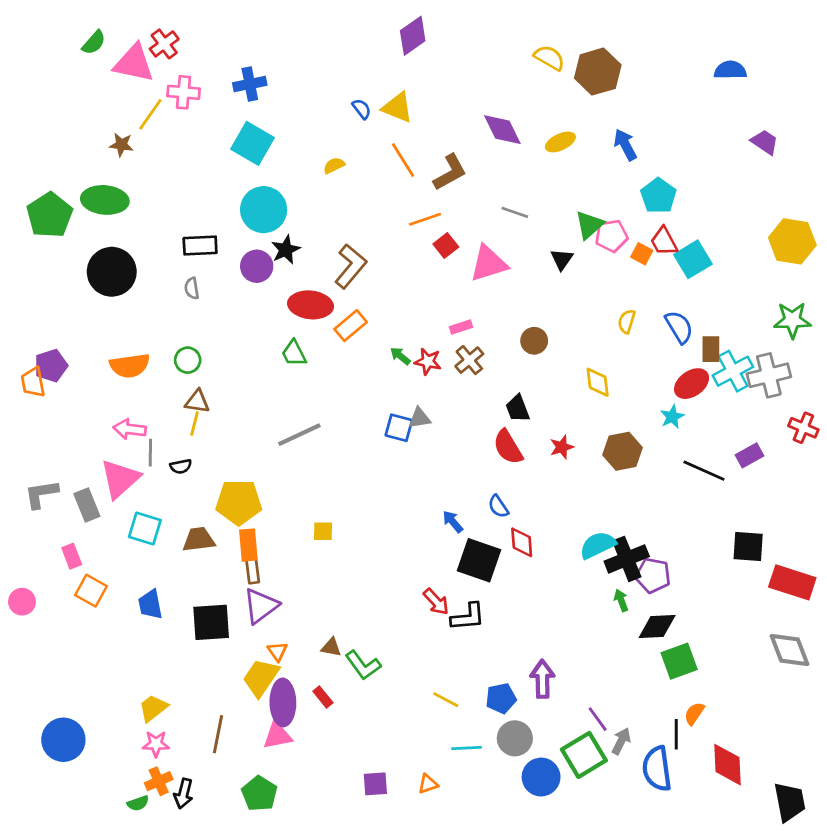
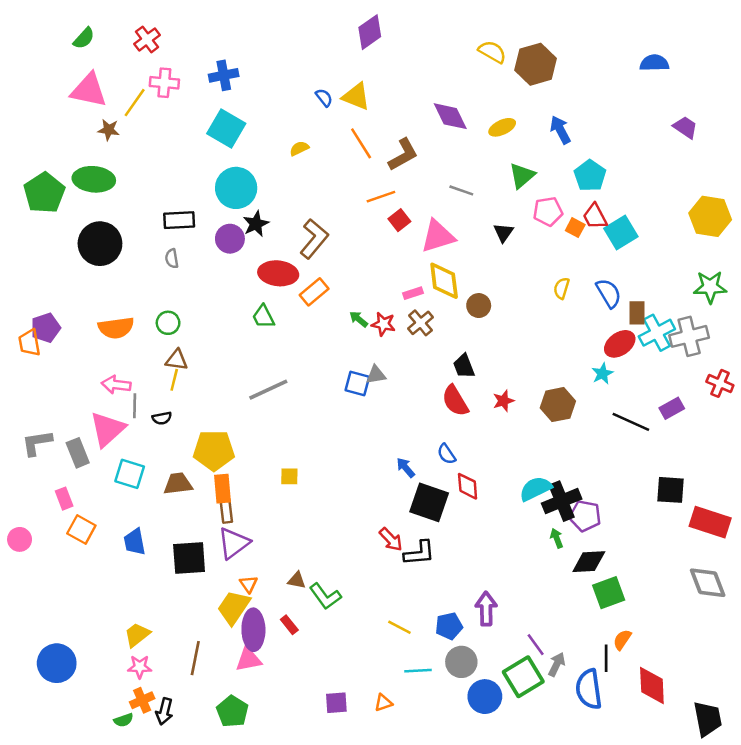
pink triangle: (134, 63) -> (89, 90), moved
green triangle: (589, 225) -> (522, 176), moved
yellow diamond: (598, 382) -> (444, 281), moved, size x1.4

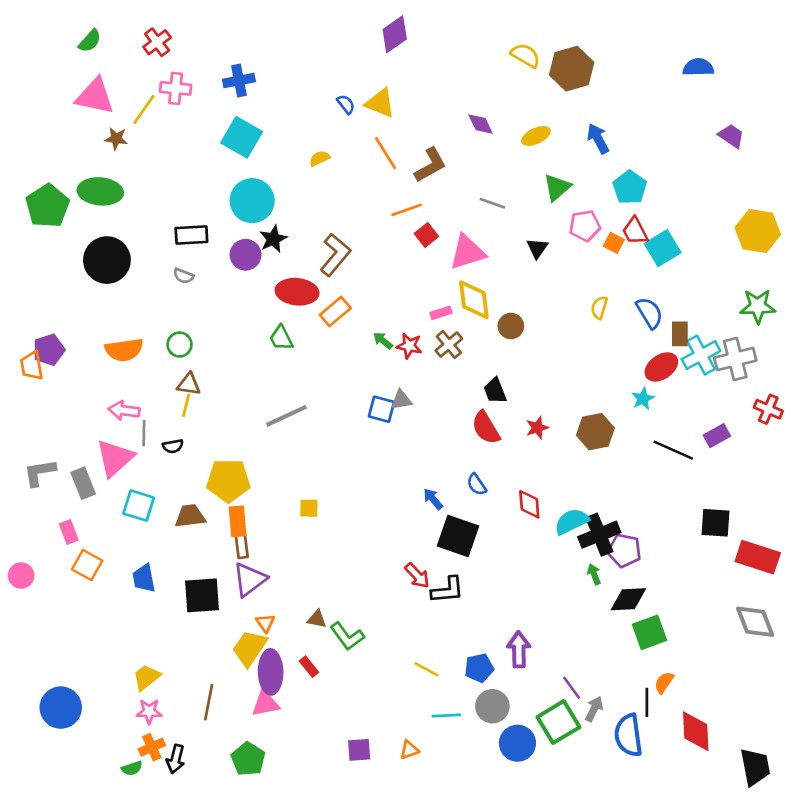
purple diamond: (450, 116) -> (481, 124), size x0.7
gray semicircle: (172, 258) -> (183, 276), turned -60
red diamond: (468, 486) -> (529, 504), moved

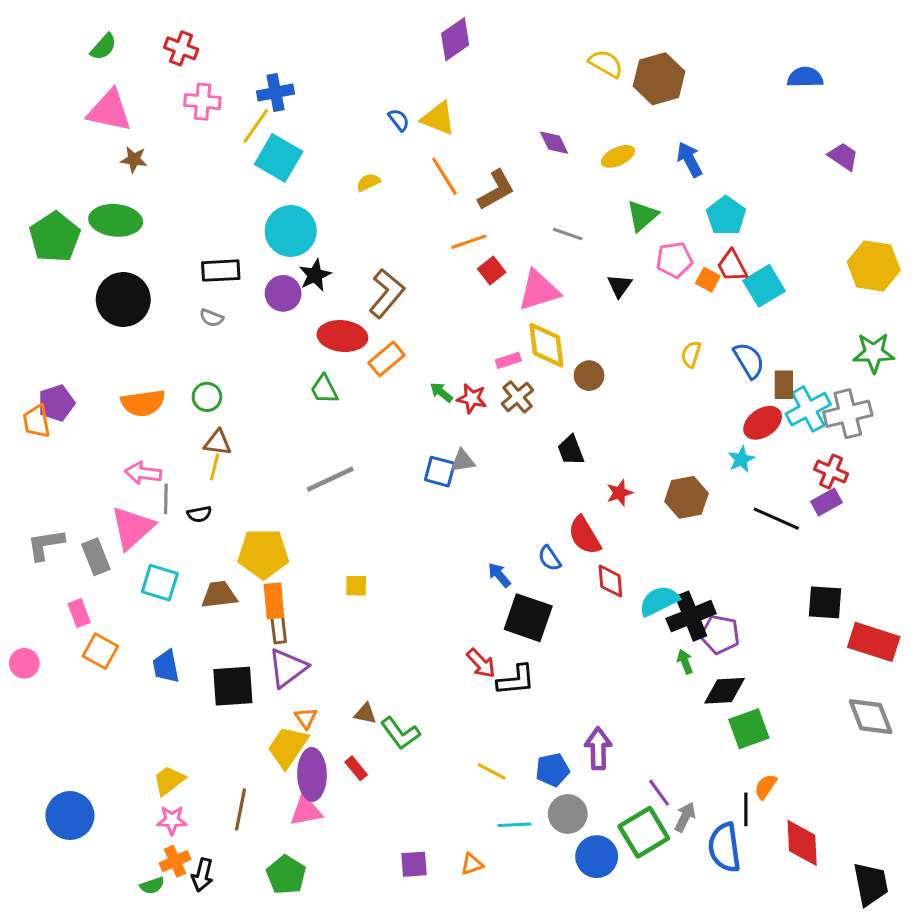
red cross: (157, 42) -> (181, 48), turned -32
yellow line: (144, 110) -> (256, 126), moved
red cross: (768, 409) -> (831, 472), moved
red semicircle: (486, 428) -> (584, 535), moved

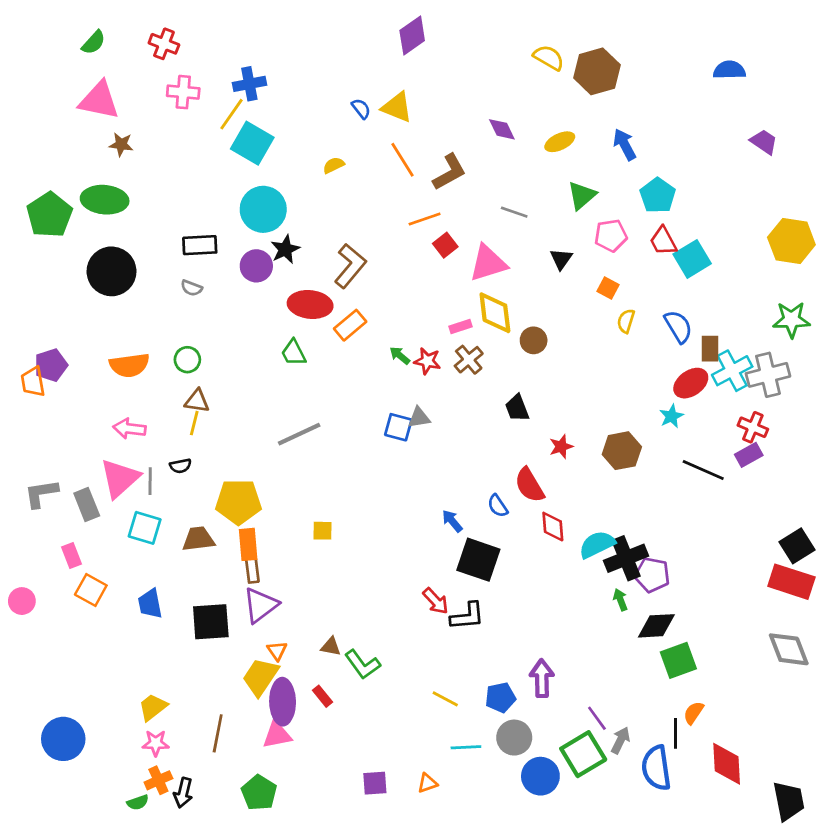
orange square: (708, 280) -> (608, 288), moved
gray line: (166, 499) -> (150, 481), moved
black square: (825, 602) -> (797, 546), moved, turned -36

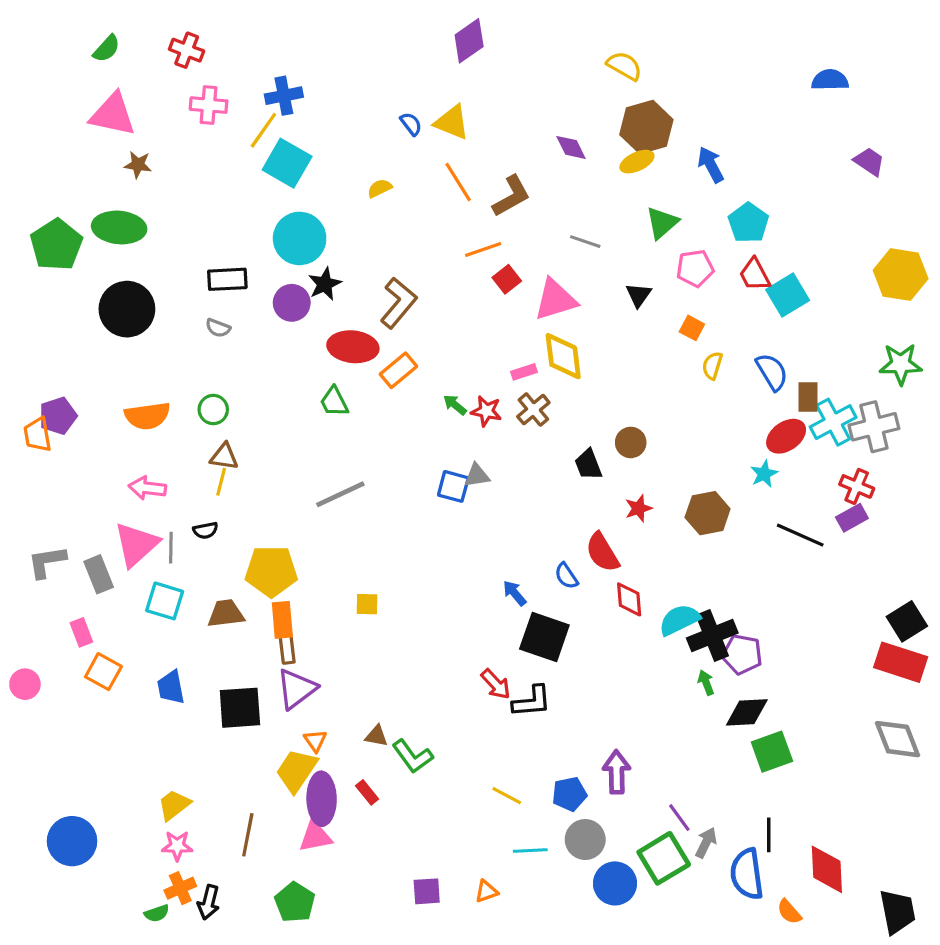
brown hexagon: (597, 71) -> (646, 127), moved
brown circle: (534, 340) -> (631, 442), moved
orange semicircle: (694, 713) -> (789, 912), moved, turned -75

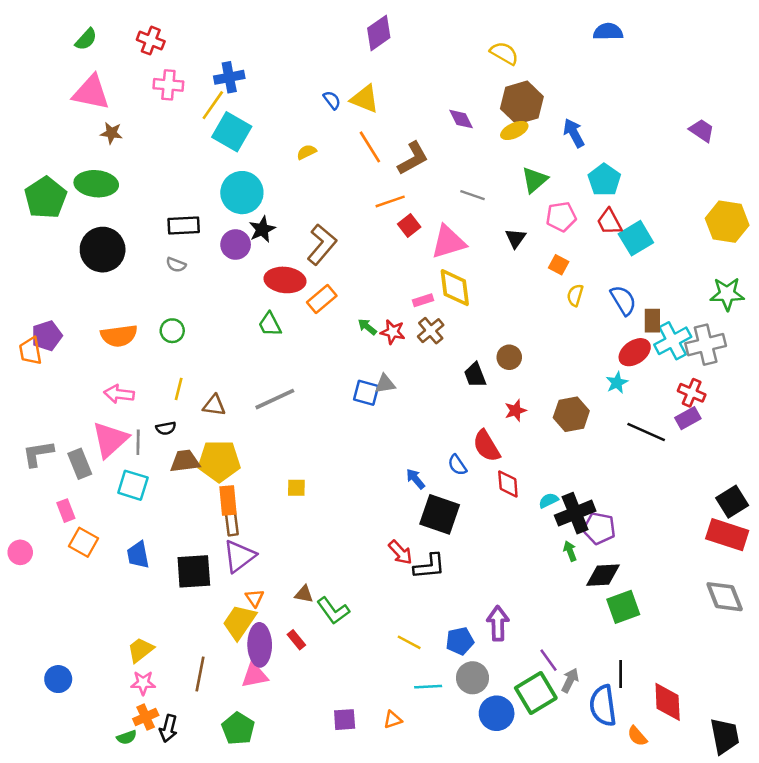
blue semicircle: (830, 80) -> (608, 32), moved
brown triangle: (224, 457) -> (214, 405), moved
brown trapezoid: (226, 614) -> (185, 461), moved
cyan semicircle: (679, 620) -> (549, 500), size x0.6
blue circle: (72, 841) -> (58, 679), size x0.7

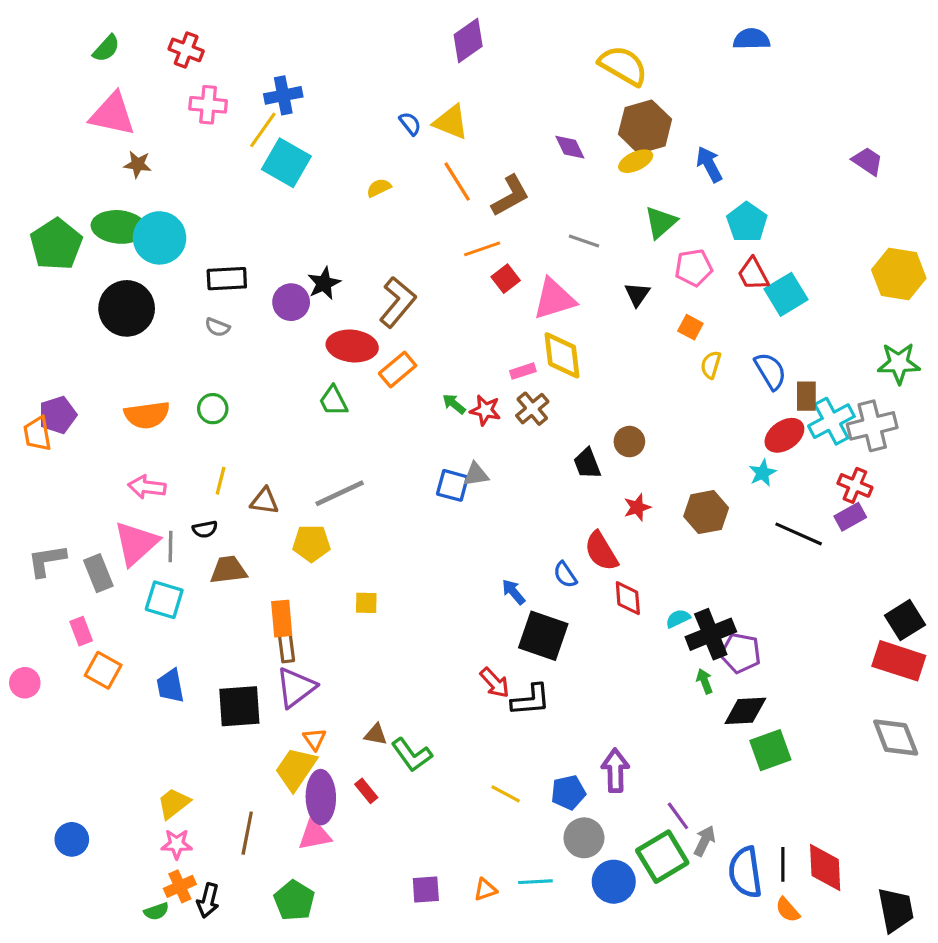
yellow semicircle: (504, 53) -> (623, 66), size x1.4
cyan circle: (242, 193) -> (159, 238), moved
yellow pentagon: (219, 461) -> (311, 543), moved, size x0.7
black line: (621, 674) -> (783, 864), moved
cyan line: (428, 687) -> (535, 882), moved

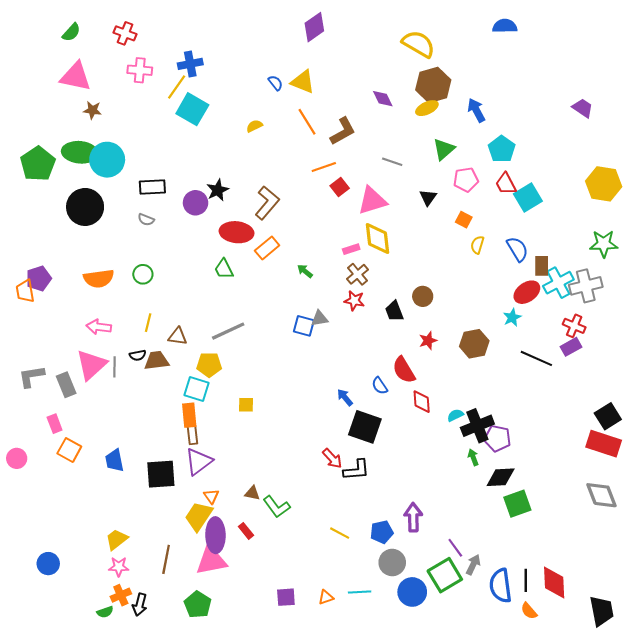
red star: (485, 410) -> (354, 301), moved
brown trapezoid: (228, 570) -> (157, 361), moved
cyan square: (164, 600) -> (197, 389), moved
pink triangle: (315, 835) -> (211, 560), size x1.4

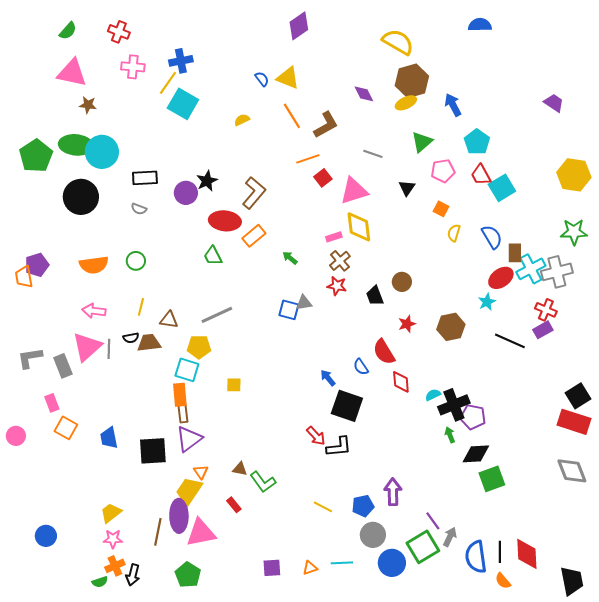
purple ellipse: (215, 535) -> (179, 516), moved

